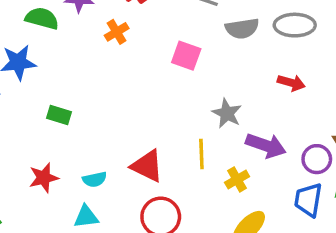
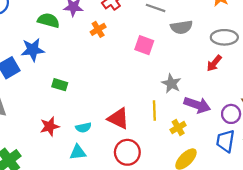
gray ellipse: (295, 25) -> (224, 37), moved
red arrow: (291, 83) -> (214, 63), turned 114

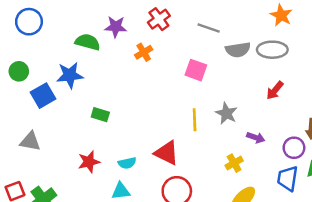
gray ellipse: (224, 37) -> (272, 50), moved
purple arrow: (197, 105) -> (256, 138), size x0.6
yellow line: (154, 111) -> (195, 120), moved

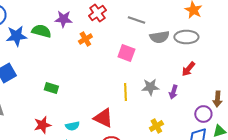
blue star: (70, 75) -> (16, 36), moved
gray star: (226, 113) -> (150, 87), turned -30
purple arrow: (256, 138) -> (173, 92), moved, turned 88

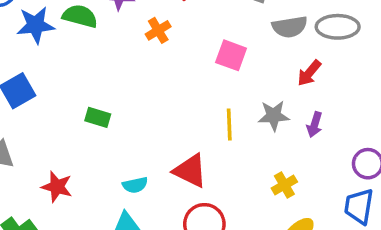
red arrow: (188, 69) -> (309, 73), moved
red star: (42, 125) -> (57, 187), moved, turned 30

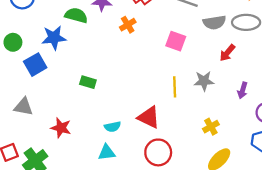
blue star: (36, 25) -> (54, 38), moved
purple arrow: (315, 125) -> (243, 90), moved

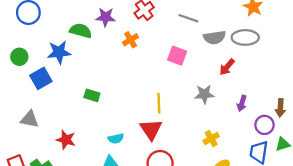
yellow line: (175, 87) -> (159, 103), moved
red triangle: (149, 117) -> (151, 129), turned 30

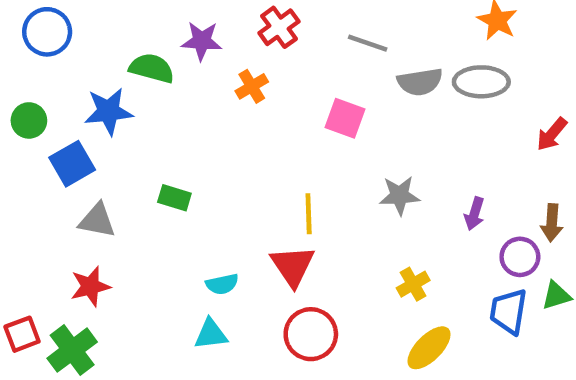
red arrow: (227, 67) -> (552, 134), moved
gray triangle: (30, 119) -> (97, 220), moved
red star: (66, 140) -> (90, 286), moved, turned -30

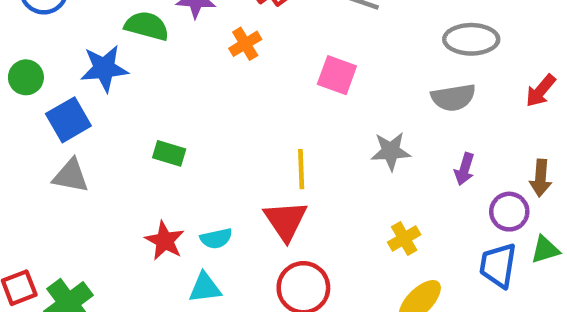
gray semicircle: (420, 82) -> (453, 97), moved
gray triangle: (97, 220) -> (71, 176), moved
red star: (90, 286) -> (165, 241), moved, turned -30

